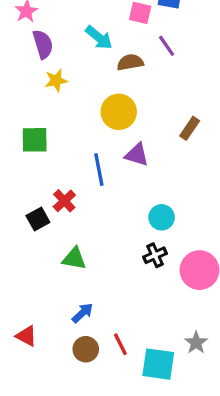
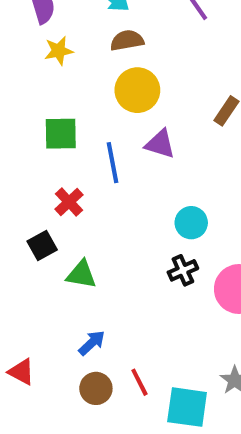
brown semicircle: (130, 62) -> (127, 40), moved
green square: (35, 140) -> (61, 134), moved
black square: (38, 219) -> (42, 245), moved

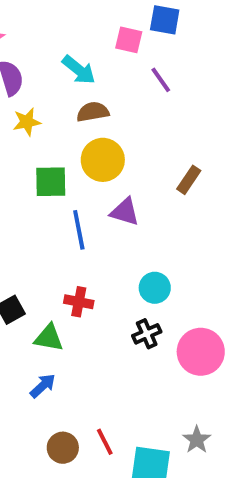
green square: (61, 134) -> (51, 182), moved
red cross: (69, 202) -> (79, 302), moved, turned -36
blue arrow: (92, 343) -> (43, 386), moved

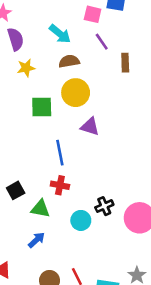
purple line: (161, 80) -> (102, 42), moved
brown rectangle: (189, 180) -> (125, 63), moved, turned -36
blue line: (79, 230) -> (60, 153), moved
cyan circle: (155, 288) -> (81, 220), moved

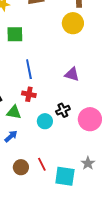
yellow circle: (76, 93) -> (73, 23), moved
purple triangle: (90, 127) -> (72, 74), moved

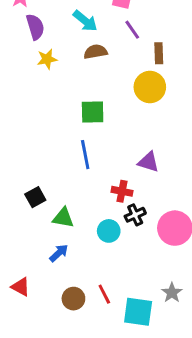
green square: (15, 34) -> (93, 112), moved
red cross: (29, 94) -> (122, 191), moved

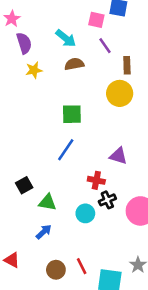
blue line: (85, 155) -> (66, 150), turned 45

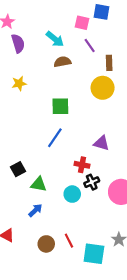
yellow star: (34, 70) -> (19, 83), moved

